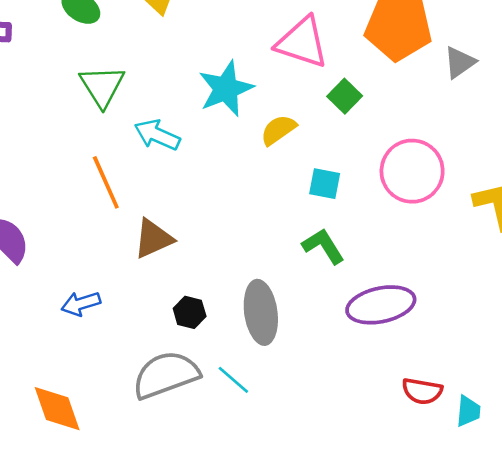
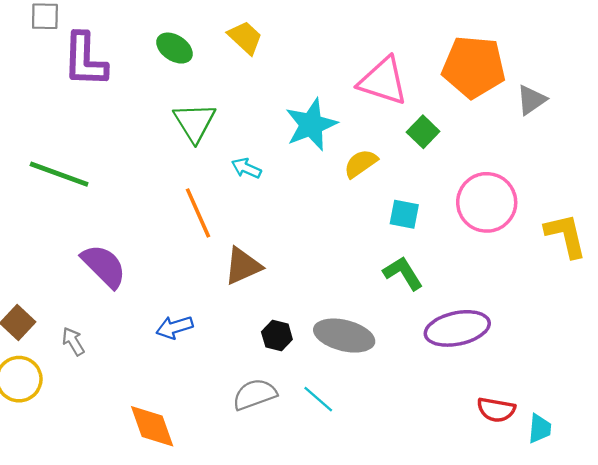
cyan arrow: (157, 135) -> (246, 168), size x0.7
gray ellipse: (261, 312) -> (344, 336), turned -68
gray semicircle: (166, 375) -> (255, 394), size x0.7

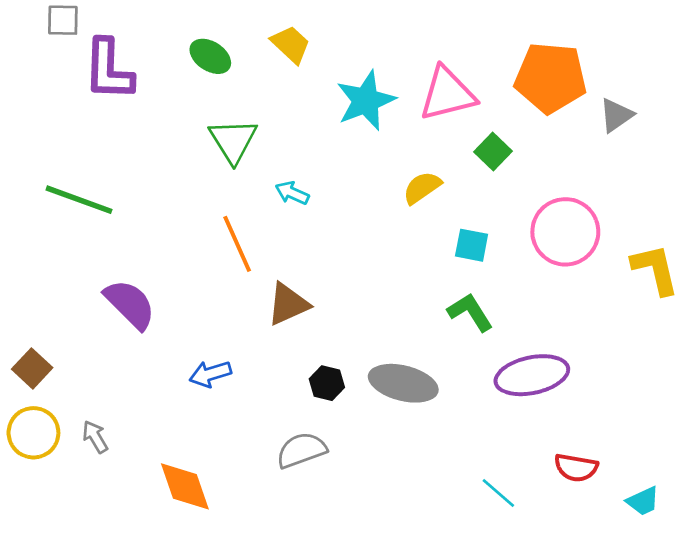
pink triangle: (383, 81) -> (447, 94), turned -32
cyan star: (311, 125) -> (366, 101), moved
gray arrow: (73, 341) -> (95, 437), moved
cyan line: (318, 399) -> (498, 493), moved
cyan trapezoid: (540, 429) -> (643, 501), moved, turned 60

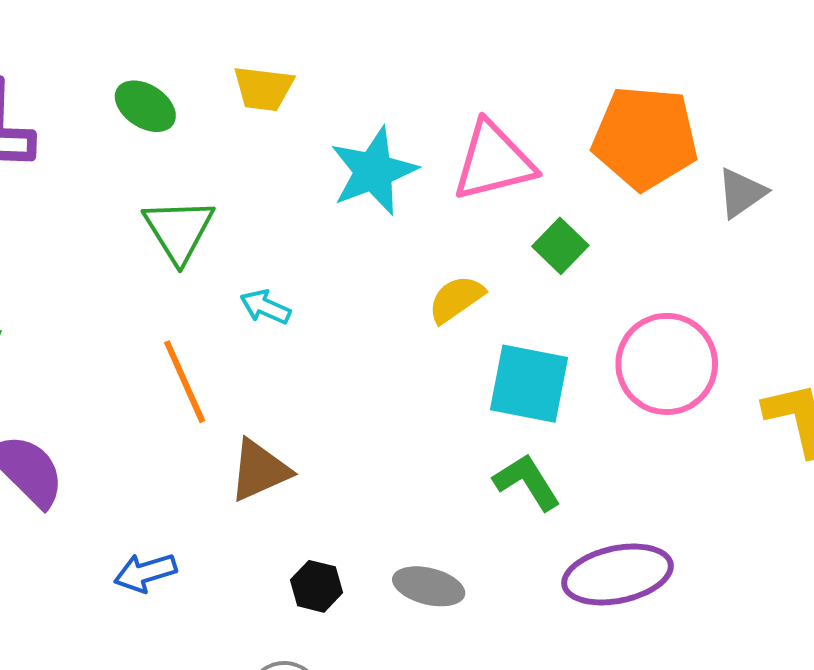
yellow trapezoid: (291, 44) -> (263, 89), turned 144
cyan square: (472, 245) -> (529, 384), size x1.6
gray ellipse: (403, 383) -> (429, 586), size x0.7

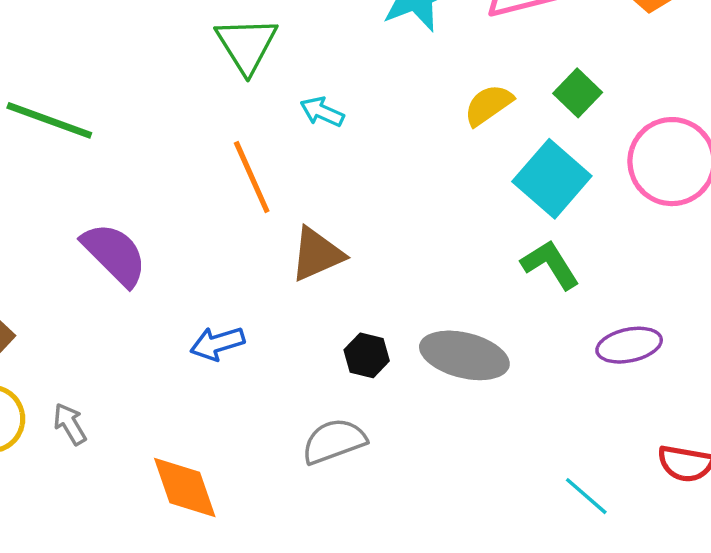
green square: (560, 246) -> (578, 93), moved
cyan square: (529, 384) -> (552, 179), turned 30
purple ellipse: (618, 574) -> (629, 345), size x0.7
gray ellipse: (429, 586) -> (464, 355), size x1.4

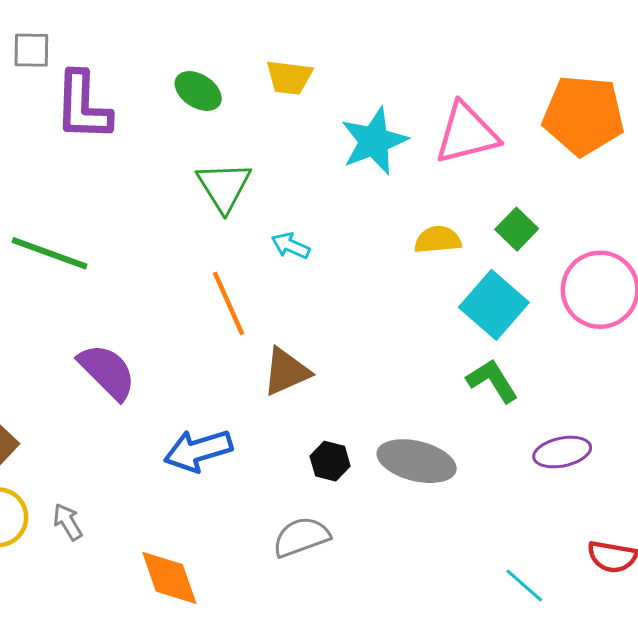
yellow semicircle: (488, 105) -> (438, 240), turned 30
blue arrow: (217, 343) -> (198, 450), size x1.4

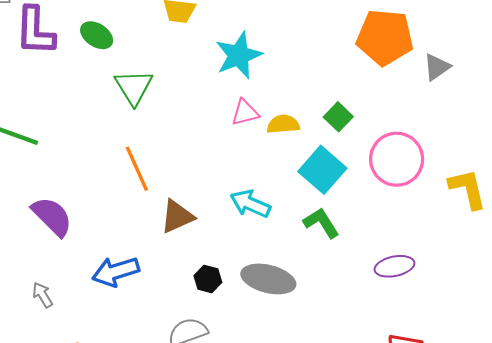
green ellipse: (198, 91) -> (97, 35), moved
pink triangle: (467, 133) -> (245, 113), moved, size x0.6
cyan arrow: (291, 246) -> (250, 204), moved, size x1.5
purple ellipse: (562, 452) -> (394, 266), moved
gray arrow: (68, 522) -> (43, 295), moved

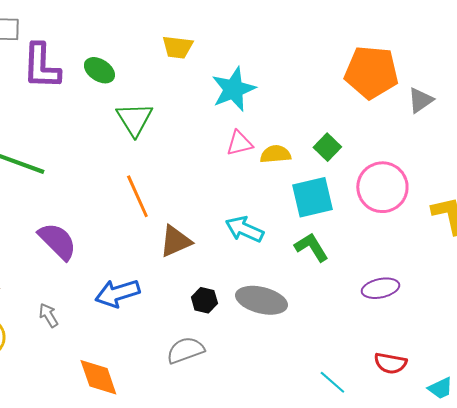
cyan square: (322, 170) -> (312, 197), turned 36

